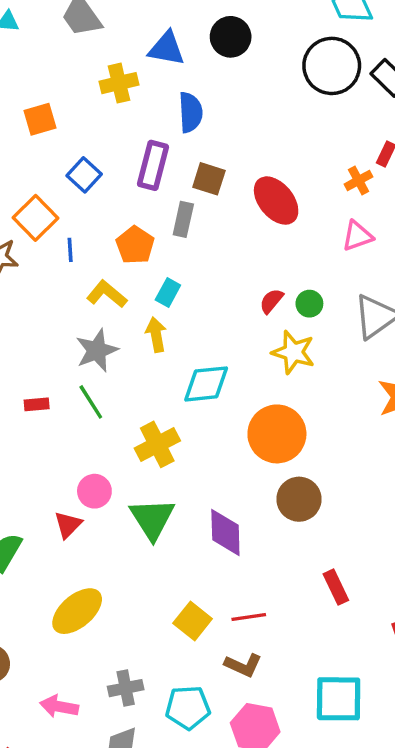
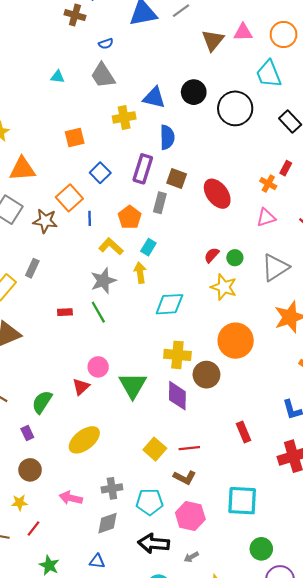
black circle: (332, 66) -> (235, 108), moved
orange cross: (358, 180) -> (268, 184), turned -35
orange circle: (277, 434) -> (236, 341), moved
yellow cross: (157, 444) -> (177, 355), moved, turned 30
brown circle: (299, 499) -> (206, 375), moved

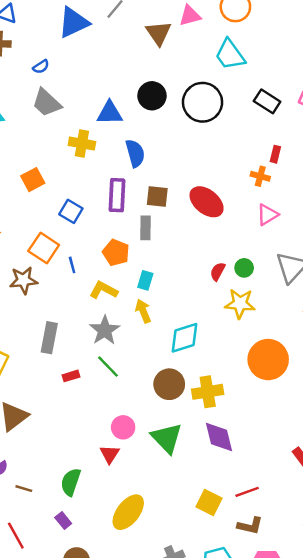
yellow cross: (124, 117) -> (82, 143), turned 35
gray rectangle: (32, 268) -> (49, 338), moved, size x1.4
brown circle: (206, 375) -> (169, 384), moved

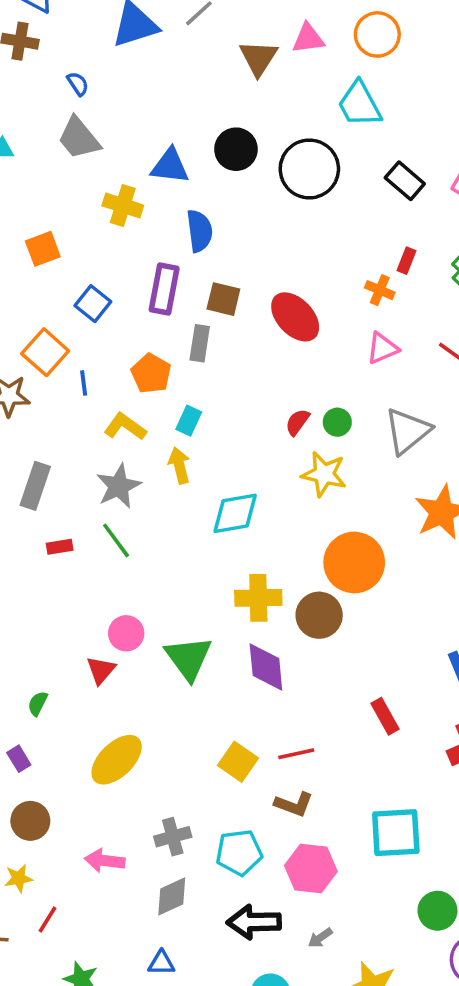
blue semicircle: (41, 67) -> (78, 84), turned -98
brown circle: (169, 384) -> (319, 615), moved
green semicircle: (71, 482) -> (38, 703), size x0.6

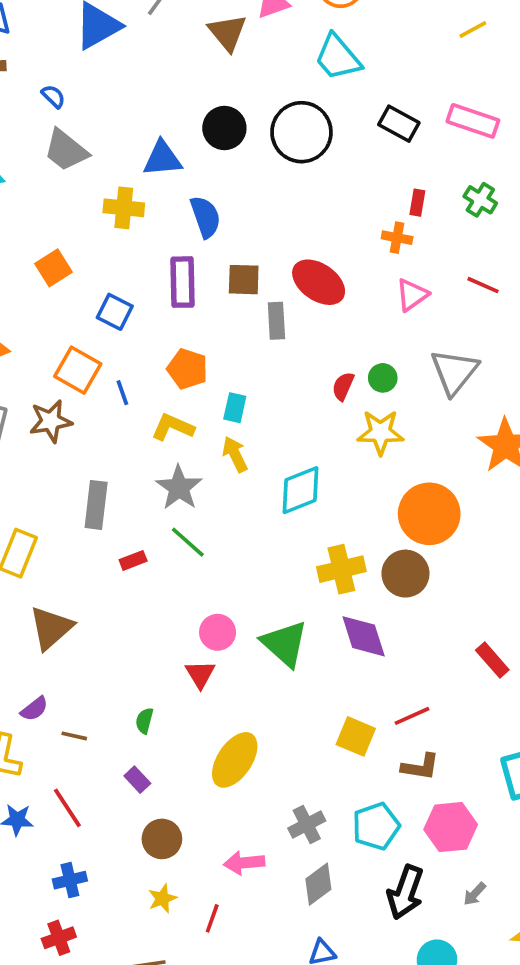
gray rectangle: (200, 343) -> (276, 321), moved
red line: (47, 920) -> (212, 918), moved
black arrow: (254, 922) -> (405, 892), turned -57

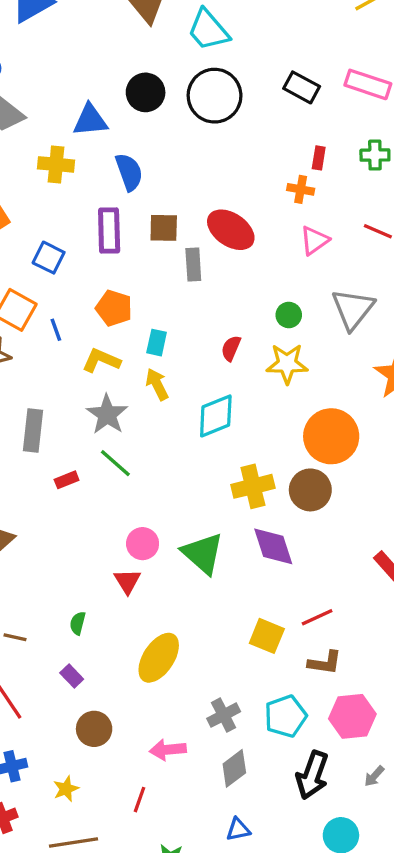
cyan trapezoid: (338, 57) -> (208, 30), moved
green cross: (480, 200) -> (375, 155), turned -32
red semicircle: (343, 386) -> (231, 348), moved
yellow star: (162, 898) -> (66, 789), moved

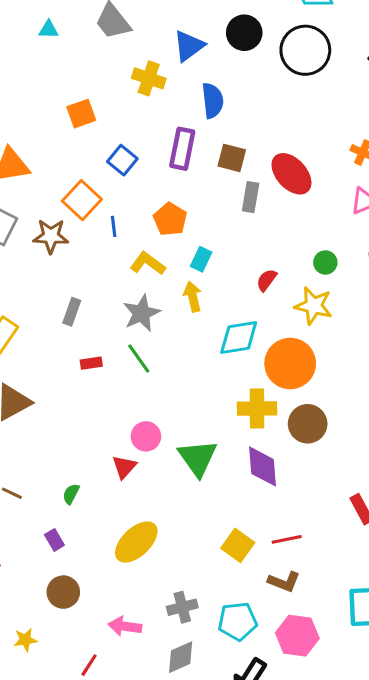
blue triangle: (90, 120) -> (189, 46), turned -44
gray rectangle: (33, 430) -> (72, 312), size x0.7
orange circle: (331, 436) -> (290, 363), moved

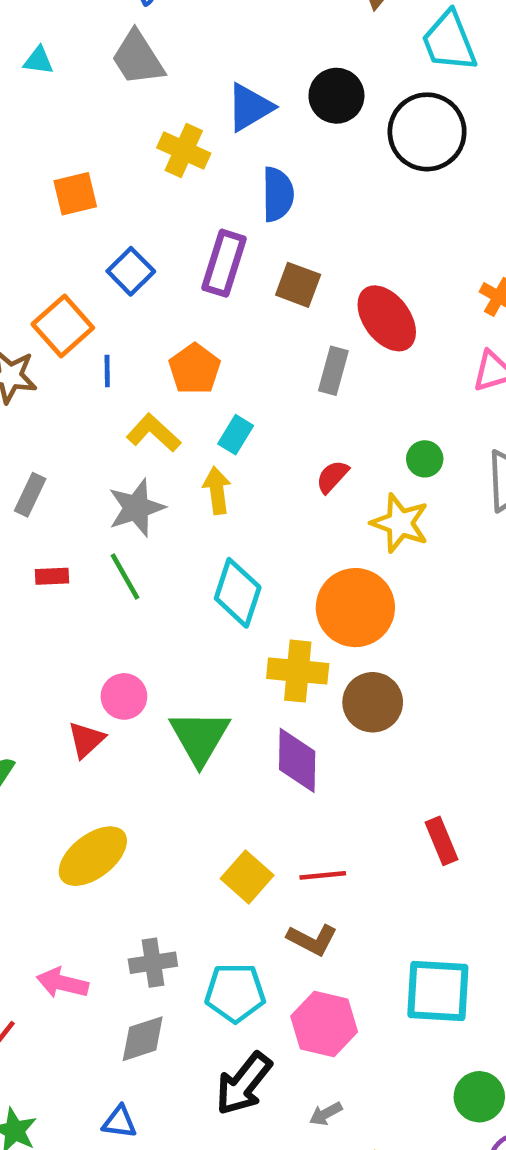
gray rectangle: (251, 197) -> (333, 371), moved
cyan diamond: (239, 337) -> (238, 593), moved, turned -69

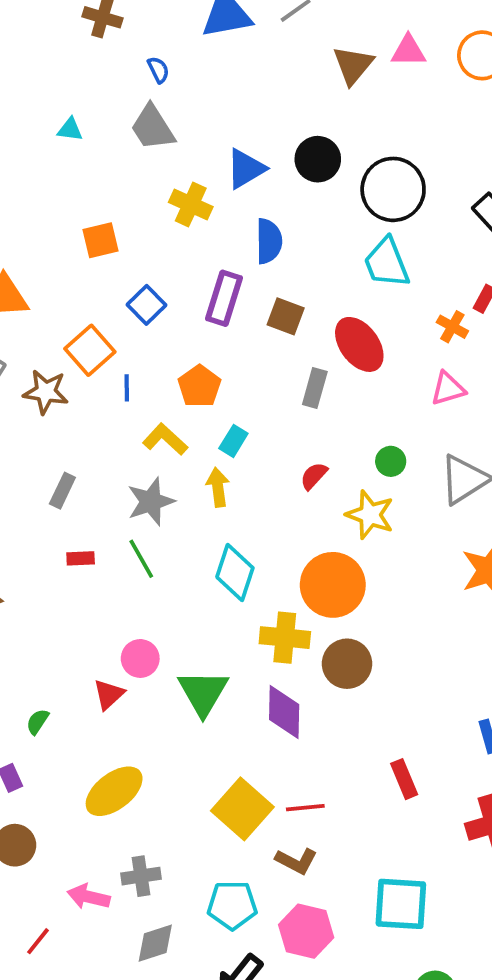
cyan trapezoid: (449, 41) -> (387, 263), moved
yellow square: (247, 877) -> (242, 809), size x1.4
gray cross: (153, 963) -> (141, 876), moved

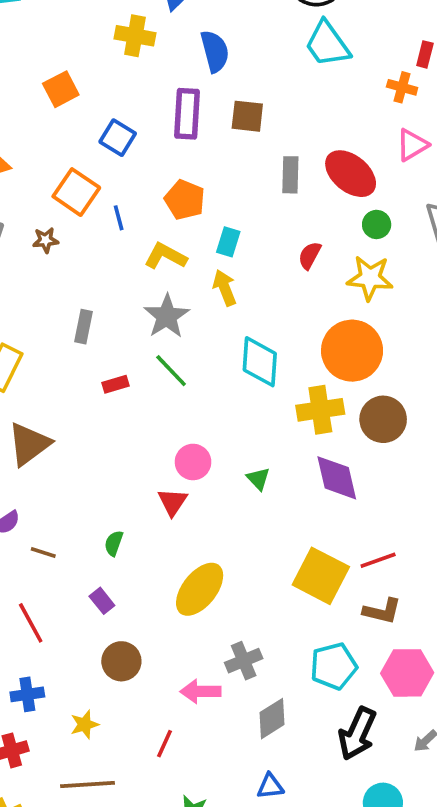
red ellipse: (359, 344) -> (351, 174), moved
brown star: (46, 392) -> (46, 240), size x0.6
green triangle: (203, 693) -> (258, 479), size x0.5

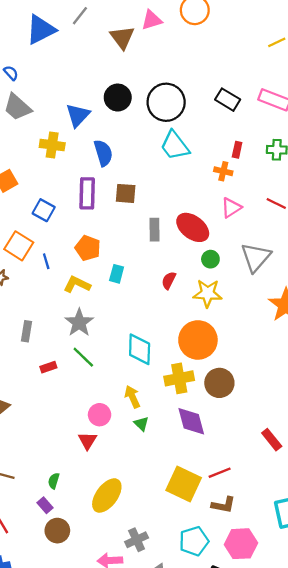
yellow arrow: (225, 288) -> (132, 397), moved
green semicircle: (114, 543) -> (54, 481), moved
brown circle: (121, 661) -> (57, 531), moved

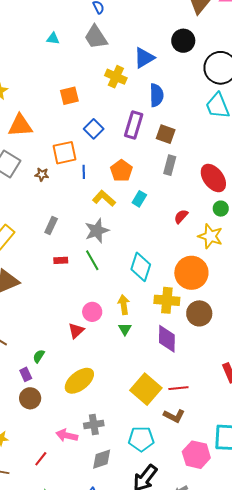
black circle: (118, 98) -> (183, 41), moved
gray rectangle: (154, 230) -> (170, 165), moved
orange square: (19, 246) -> (65, 153), turned 30
pink hexagon: (241, 544) -> (196, 455), moved

